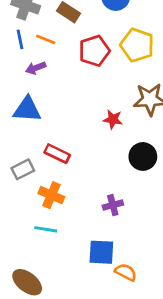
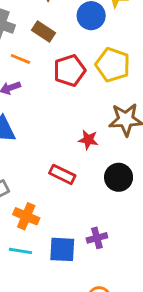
red rectangle: (57, 154) -> (62, 174), moved
purple cross: (113, 205) -> (97, 238), moved
blue square: (101, 252) -> (62, 249), moved

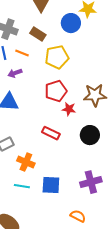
yellow pentagon: (113, 65) -> (57, 57), moved, turned -30
red pentagon: (69, 70) -> (56, 91), moved
purple cross: (97, 238) -> (91, 182), moved, size x1.5

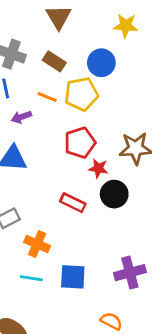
blue circle: (71, 23) -> (101, 63), moved
orange line: (22, 53) -> (47, 97), moved
black circle: (90, 135) -> (114, 194), moved

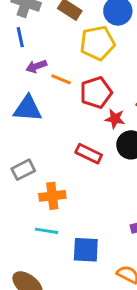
orange line: (47, 97) -> (61, 79), moved
orange cross: (37, 244) -> (52, 196), turned -30
blue square: (73, 277) -> (86, 250), moved

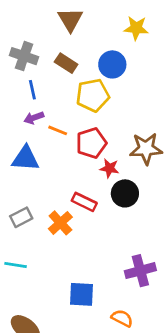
blue line: (20, 37) -> (32, 90), moved
orange cross: (52, 196) -> (60, 223), moved, turned -35
cyan line: (46, 231) -> (16, 265), moved

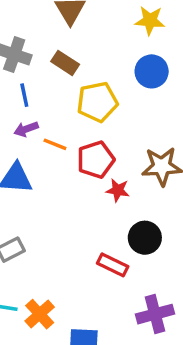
blue circle: (112, 64) -> (152, 71), moved
black circle: (125, 193) -> (145, 238), moved
red rectangle: (84, 202) -> (113, 265), moved
orange cross: (60, 223) -> (40, 314), moved

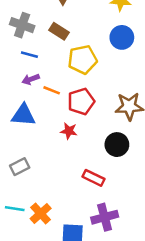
blue line: (24, 95) -> (29, 55), turned -63
red star: (118, 190) -> (69, 131), moved
black circle: (145, 238) -> (117, 145), moved
purple cross: (155, 314) -> (105, 217), moved

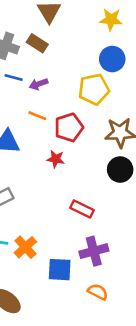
brown rectangle: (59, 31) -> (37, 43), moved
yellow pentagon: (82, 60) -> (94, 89), moved
purple arrow: (31, 79) -> (39, 84), moved
black circle: (117, 145) -> (120, 170), moved

